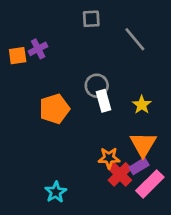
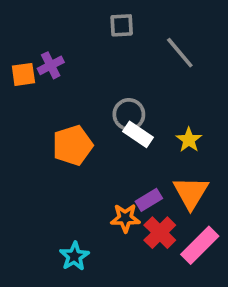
white rectangle: (103, 101) -> (138, 134), turned -40
orange star: (109, 158) -> (125, 218), moved
purple rectangle: (139, 166) -> (149, 200), moved

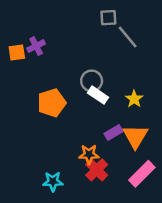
gray square: (122, 25) -> (108, 18), moved
purple rectangle: (149, 200) -> (113, 132), moved
red cross: (160, 233) -> (97, 170), moved
cyan star: (74, 256) -> (53, 181), turned 30

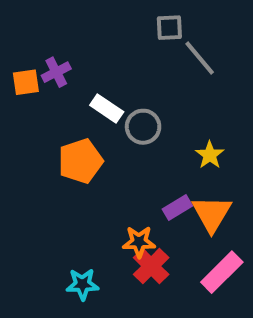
white rectangle: (98, 95) -> (107, 108), moved

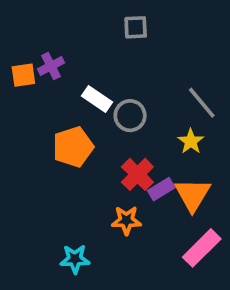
gray square: (169, 28) -> (136, 27), moved
gray line: (200, 58) -> (202, 103), moved
red cross: (151, 266) -> (137, 174), moved

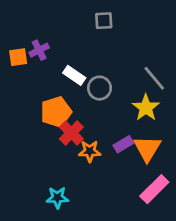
yellow star: (191, 141) -> (146, 108), size x1.4
red cross: (137, 174) -> (71, 133), moved
orange star: (126, 220) -> (90, 151), moved

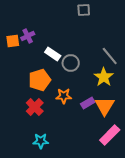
gray square: (104, 21) -> (84, 10), moved
red cross: (71, 133) -> (35, 107), moved
orange star: (90, 151) -> (64, 96), moved

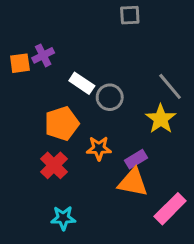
orange triangle: (105, 106) -> (133, 182), moved, turned -50

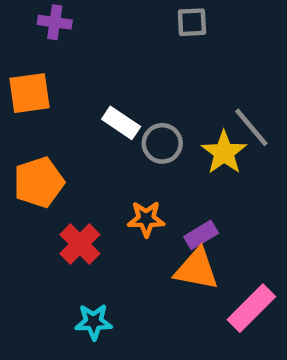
purple cross: (43, 55) -> (55, 22), moved, turned 35
orange square: (20, 63) -> (30, 93), size x1.4
yellow star: (161, 119) -> (224, 153), moved
orange pentagon: (62, 124) -> (39, 182), moved

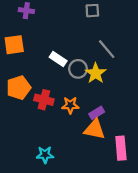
gray line: (251, 127) -> (107, 49), moved
yellow star: (224, 153) -> (96, 73), moved
red cross: (80, 244) -> (44, 100), moved, turned -30
pink rectangle: (251, 308) -> (121, 148), turned -50

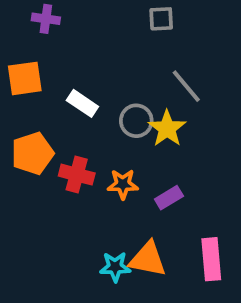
white rectangle: (58, 59) -> (82, 103), moved
orange triangle: (95, 129) -> (148, 259), moved
cyan star: (45, 155) -> (115, 267), moved

